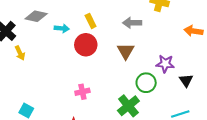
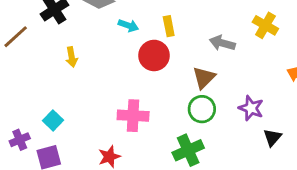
yellow arrow: (20, 53) -> (72, 57), moved
green circle: (146, 83) -> (202, 109), moved
pink cross: (82, 92) -> (133, 116), size x1.5

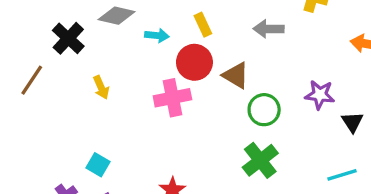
brown triangle: (204, 78) -> (236, 75), moved, turned -30
pink cross: (133, 116) -> (172, 98), moved

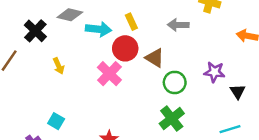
cyan arrow: (157, 35) -> (99, 29), size x1.5
pink cross: (172, 98) -> (109, 74), turned -35

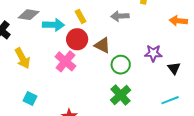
yellow arrow: (59, 66) -> (22, 58), size x1.5
cyan square: (56, 121) -> (30, 99), moved

